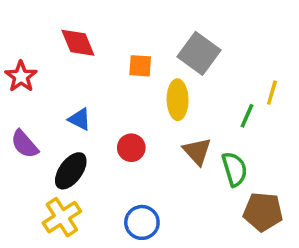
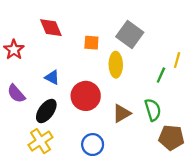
red circle: (131, 148) -> (86, 96), size x1.6
brown triangle: (197, 151) -> (122, 113), moved, turned 42

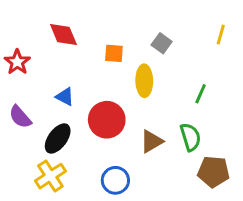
gray square: (130, 35) -> (162, 43), size x0.6
yellow line: (177, 60) -> (221, 35), moved

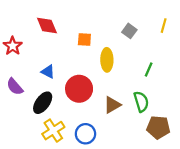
gray square: (162, 43) -> (129, 31), moved
yellow cross: (50, 176) -> (53, 131), moved

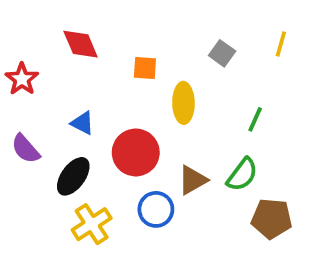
green semicircle: (141, 102) -> (242, 175), turned 54
blue circle: (85, 134) -> (156, 209), moved

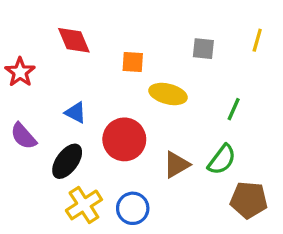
gray square: (222, 53) -> (203, 49), turned -30
yellow ellipse: (183, 103) -> (168, 94), turned -75
blue circle: (156, 209) -> (133, 208), moved

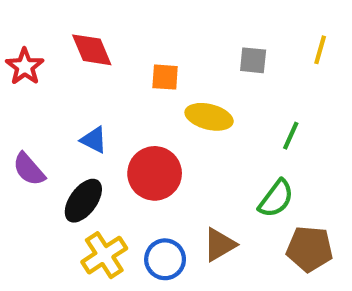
red star: (20, 72) -> (25, 67), moved
brown triangle: (176, 165) -> (220, 245), moved

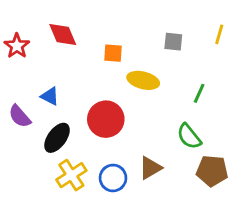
blue triangle: (94, 140) -> (50, 96), moved
green semicircle: (276, 199) -> (189, 136), turned 104

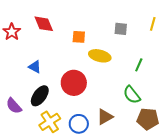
purple semicircle: (20, 116) -> (14, 106), moved

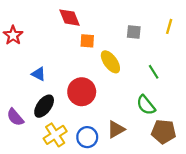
red diamond: (44, 24) -> (70, 18), moved
yellow ellipse: (100, 56) -> (110, 62), turned 40
green line: (139, 65) -> (154, 72), turned -56

